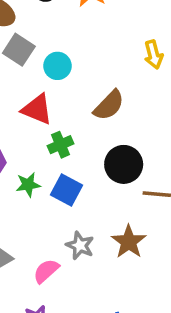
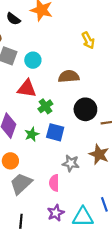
brown semicircle: (109, 105) -> (69, 76), turned -126
pink semicircle: (46, 271) -> (54, 183), turned -35

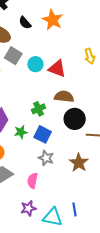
brown semicircle: (69, 76) -> (64, 97), moved
red triangle: (27, 89) -> (57, 69), moved
gray star: (71, 163) -> (46, 158), moved

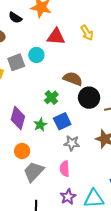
gray square: (13, 56) -> (16, 62), moved, turned -36
red triangle: (57, 69) -> (56, 37), moved
brown semicircle: (64, 97) -> (73, 79), turned 30
blue square: (43, 134) -> (62, 121), turned -36

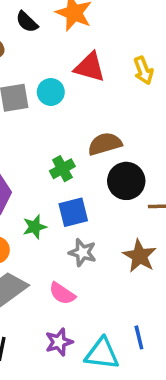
brown semicircle: (73, 79) -> (105, 144), turned -48
green star: (40, 125) -> (35, 227), moved
pink semicircle: (65, 169) -> (62, 294), turned -63

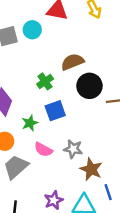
gray star: (82, 253) -> (73, 149), moved
brown star: (140, 256) -> (91, 169), moved
pink semicircle: (62, 294) -> (43, 150), moved

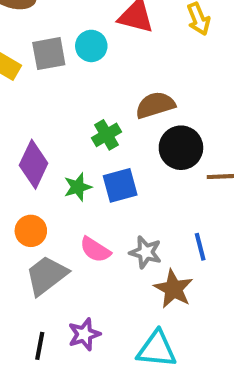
green star: (30, 123) -> (78, 187), moved
blue line: (108, 192) -> (200, 247), moved
purple star: (54, 200) -> (84, 334), moved

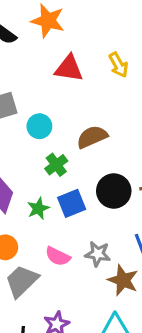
cyan circle: (91, 46) -> (39, 126), moved
black circle: (181, 148) -> (114, 191), moved

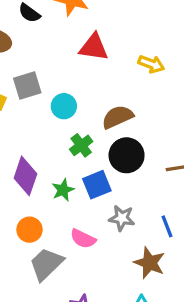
yellow arrow: (118, 65) -> (151, 64), moved, turned -40
black circle: (114, 191) -> (127, 155), moved
gray star: (98, 254) -> (122, 218), moved

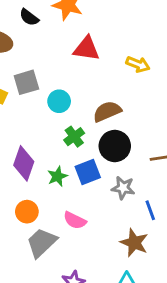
gray star: (122, 218) -> (123, 188), moved

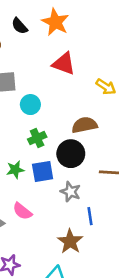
brown semicircle: (107, 111) -> (84, 125), moved

